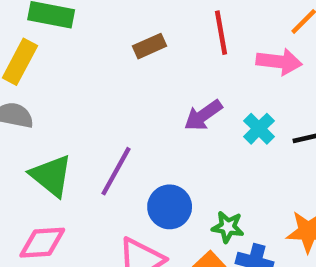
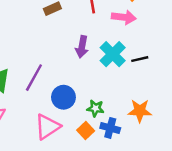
purple arrow: (203, 115) -> (82, 47), turned -45
cyan cross: (259, 129) -> (113, 54), size x1.5

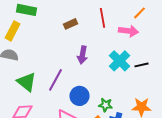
purple arrow: (82, 47) -> (82, 55), moved

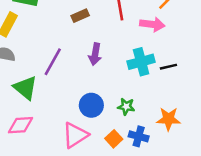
cyan cross: (120, 61) -> (141, 62), turned 30
purple line: (56, 80) -> (53, 62), moved
green star: (106, 105) -> (126, 106), moved

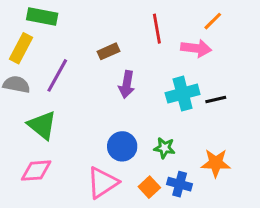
brown rectangle: (80, 16) -> (109, 51), moved
purple line: (53, 62) -> (57, 75), moved

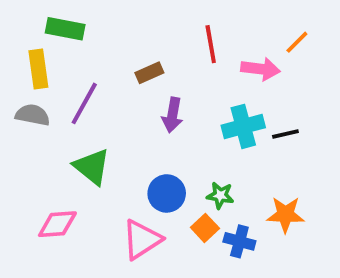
orange line: (213, 21) -> (297, 42), moved
yellow rectangle: (21, 48) -> (38, 69), turned -36
green triangle: (42, 125) -> (92, 167), moved
orange square: (149, 187) -> (205, 228), moved

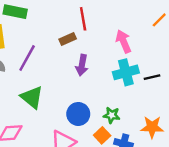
red line: (211, 44) -> (83, 19), moved
pink arrow: (261, 69) -> (123, 41), moved, turned -120

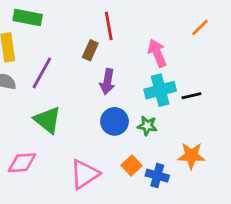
brown rectangle: (68, 39) -> (90, 50), turned -42
blue circle: (78, 114) -> (115, 121), moved
green star: (112, 115) -> (147, 126), moved

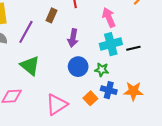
brown rectangle: (90, 50) -> (51, 15), moved
blue cross: (157, 176) -> (109, 90), moved

